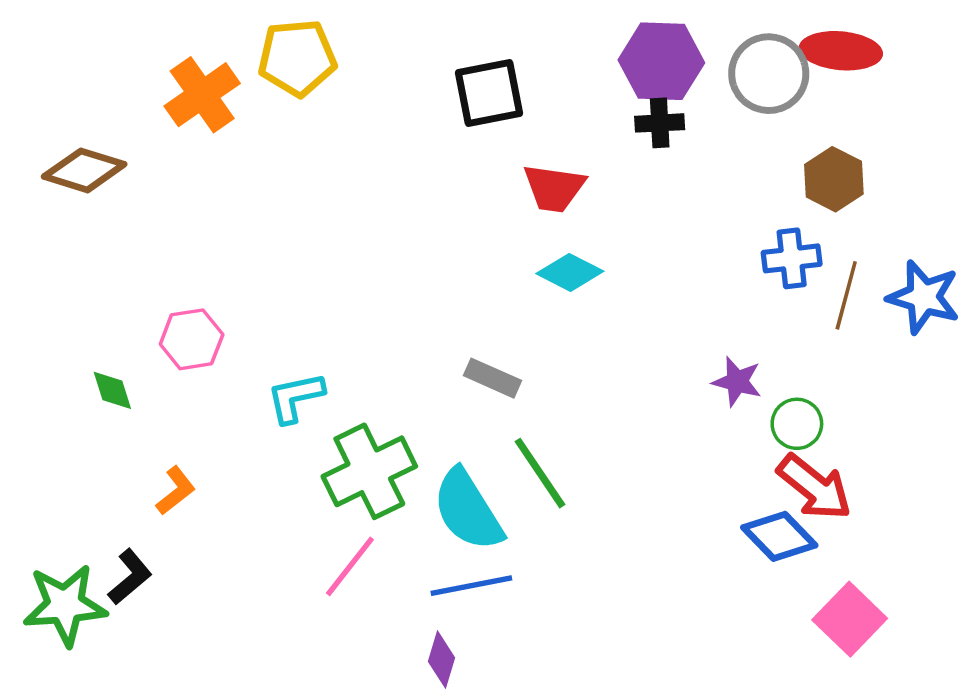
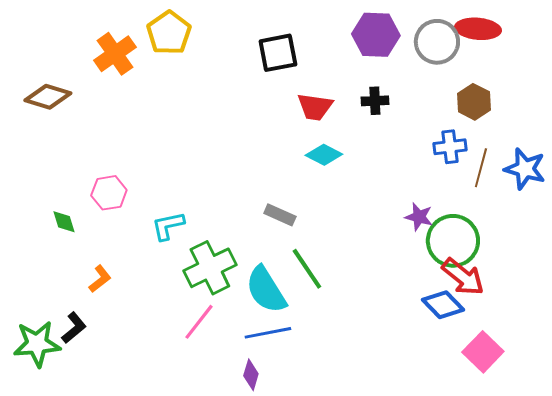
yellow pentagon: (297, 58) -> (169, 33), turned -30
black cross: (660, 123) -> (375, 101), moved
green circle: (797, 424) -> (453, 241), size x1.8

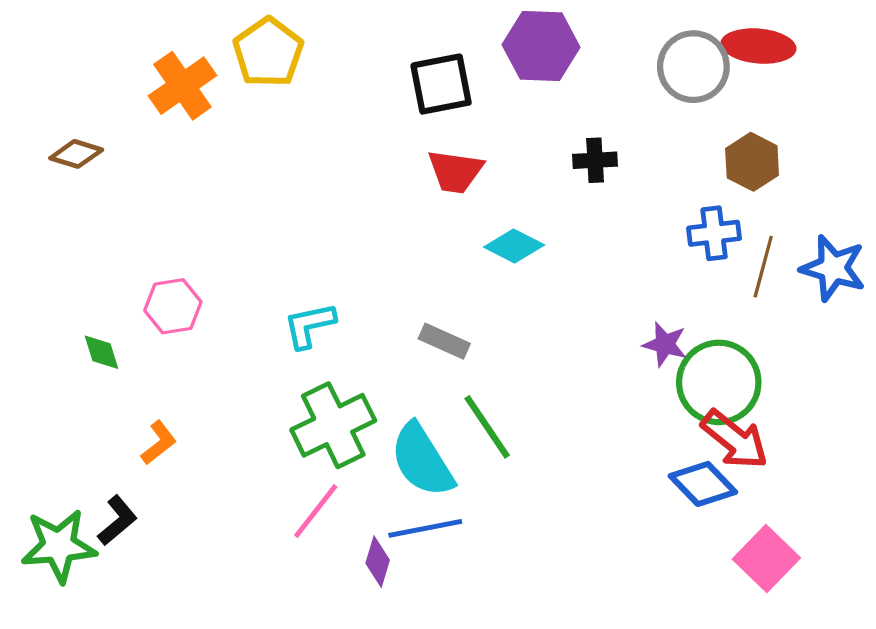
purple hexagon: (376, 35) -> (541, 46), moved
brown diamond: (48, 97) -> (76, 154), size x0.7
red trapezoid: (315, 107) -> (455, 171), moved
cyan L-shape: (168, 226) -> (309, 325), moved
purple diamond: (251, 375) -> (378, 562), moved

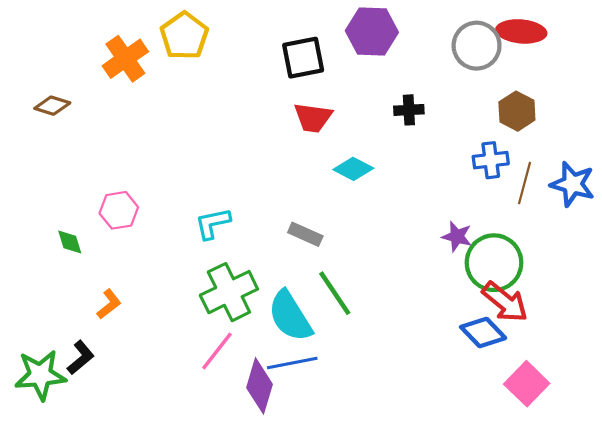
purple diamond: (378, 562) -> (260, 386), size x1.6

